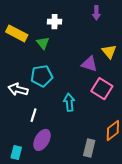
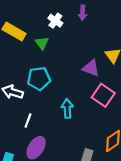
purple arrow: (96, 13) -> (83, 13), moved
white cross: (55, 22) -> (55, 21), turned 32

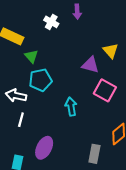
green triangle: (42, 43) -> (31, 56), moved
white line: (28, 120) -> (21, 120), moved

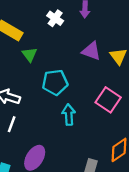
purple triangle: (90, 65) -> (91, 51), moved
cyan pentagon: (40, 80) -> (55, 82), moved

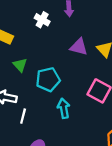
green triangle: (30, 55) -> (20, 65), moved
white line: (12, 124) -> (23, 116), moved

